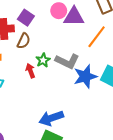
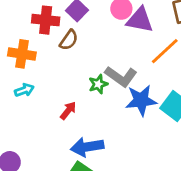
green star: (43, 60) -> (98, 84), moved
red arrow: (30, 71) -> (68, 111), moved, turned 48

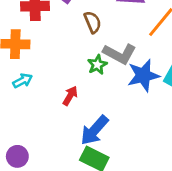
brown semicircle: (69, 40) -> (93, 22), moved, turned -50
blue arrow: (87, 147) -> (94, 130), turned -32

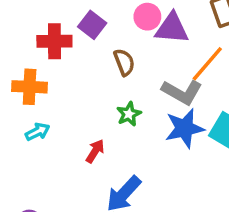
gray L-shape: (120, 54) -> (182, 92), moved

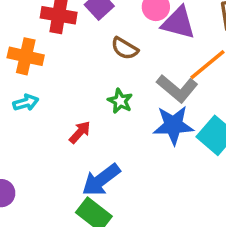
brown semicircle: (124, 62) -> (125, 48), turned 132
green star: (129, 114) -> (120, 101), turned -30

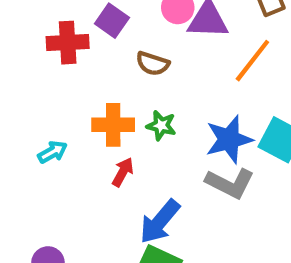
orange cross: (26, 56) -> (113, 125), moved
gray L-shape: (177, 88) -> (230, 183), moved

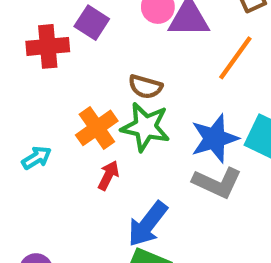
brown semicircle: (153, 64) -> (145, 87), moved
orange cross: (113, 125) -> (97, 128), turned -33
green star: (161, 125) -> (145, 127), size x1.6

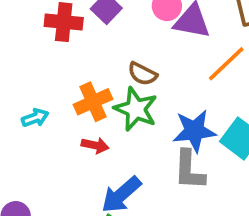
red arrow: (108, 175) -> (95, 145), turned 64
gray L-shape: (217, 183) -> (189, 170), turned 57

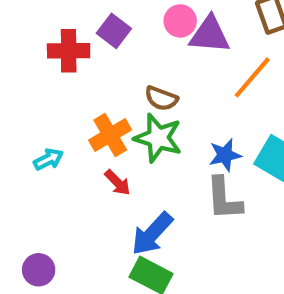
blue star: (194, 131) -> (225, 155), size x0.7
red arrow: (95, 145) -> (118, 183), turned 40

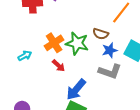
brown semicircle: (161, 98) -> (101, 34), moved
gray L-shape: (224, 199) -> (110, 71), turned -65

